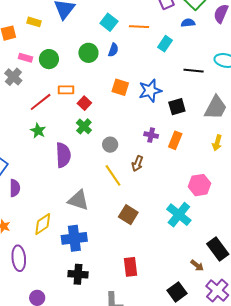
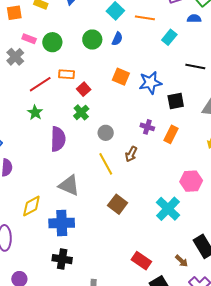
red rectangle: (130, 267) -> (141, 261), moved, turned -54

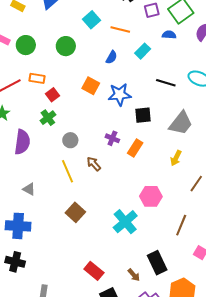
blue semicircle: (117, 39) -> (112, 57), moved
brown arrow: (131, 154) -> (94, 164), turned 105
gray triangle: (69, 185) -> (29, 189), size x0.6

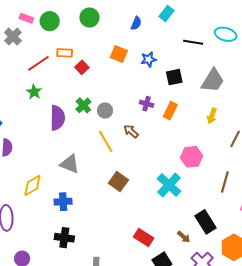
blue star: (120, 95) -> (149, 59), size x0.7
green cross: (48, 118) -> (83, 105), moved
gray triangle: (29, 189) -> (70, 164), size x1.5
blue cross: (18, 226) -> (63, 202), size x0.7

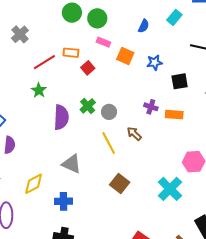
pink rectangle: (26, 18) -> (103, 42), moved
green circle: (50, 21) -> (72, 13), moved
orange rectangle: (170, 111) -> (174, 115), turned 66

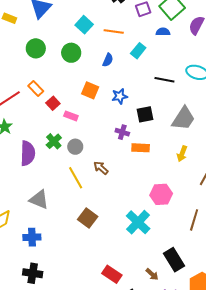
green circle: (97, 18) -> (71, 53), moved
pink rectangle: (103, 42) -> (71, 116), moved
orange rectangle: (71, 53) -> (36, 88), turned 42
purple cross: (151, 107) -> (122, 132), moved

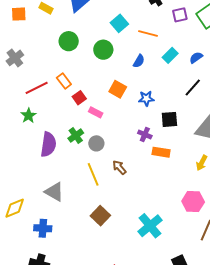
blue semicircle: (163, 32) -> (196, 58), moved, turned -40
black line: (164, 80) -> (193, 87), turned -66
pink hexagon: (161, 194) -> (193, 202), moved

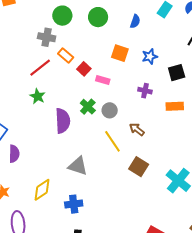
gray cross: (15, 58) -> (47, 37), moved, turned -30
purple cross: (145, 134) -> (145, 91), moved
brown square: (100, 216) -> (139, 167), moved

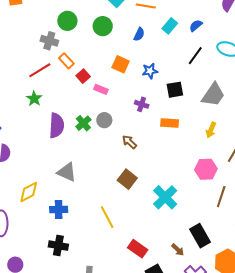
green cross: (88, 107) -> (83, 123), moved
yellow line: (112, 141) -> (107, 217), moved

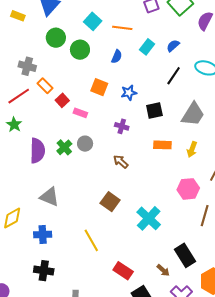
green circle: (67, 21) -> (56, 38), moved
orange rectangle: (170, 123) -> (162, 145), moved
brown arrow: (129, 142) -> (121, 162), moved

